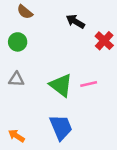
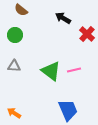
blue trapezoid: (61, 127) -> (68, 110), moved

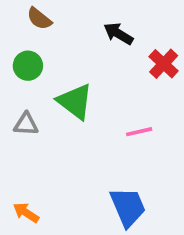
green triangle: (51, 71) -> (75, 101), moved

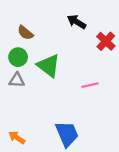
brown semicircle: (39, 19) -> (25, 33), moved
green circle: (28, 66) -> (18, 57), moved
blue trapezoid: (128, 207) -> (67, 134), moved

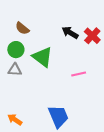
black arrow: (77, 22) -> (70, 33), moved

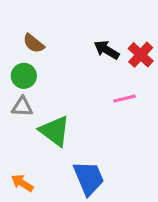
green triangle: (42, 57) -> (55, 131), moved
pink line: (79, 74) -> (124, 99), moved

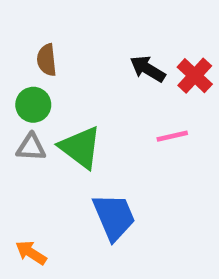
brown semicircle: (34, 43) -> (47, 60), turned 45
green triangle: (55, 131) -> (80, 147), moved
blue trapezoid: (89, 178) -> (114, 217), moved

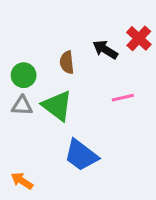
brown semicircle: (47, 60) -> (67, 62), moved
red cross: (195, 76) -> (139, 38), moved
blue trapezoid: (114, 217) -> (81, 155), turned 150

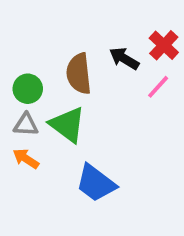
brown semicircle: (67, 62) -> (79, 74), size x1.5
pink line: (123, 98) -> (158, 87), moved, turned -35
orange arrow: (22, 181) -> (26, 159), moved

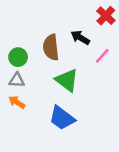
red cross: (164, 45) -> (106, 16), moved
green triangle: (67, 125) -> (67, 80), moved

